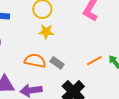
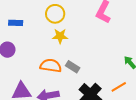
orange line: (94, 61) -> (119, 87), moved

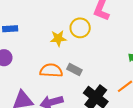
yellow circle: (55, 14) -> (80, 28), moved

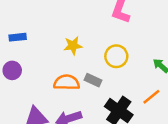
yellow circle: (80, 28) -> (116, 56), moved

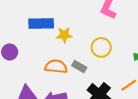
blue rectangle: (18, 37) -> (41, 23), moved, size x1.6

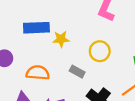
orange semicircle: (56, 67) -> (38, 73), moved

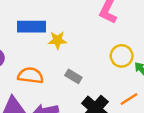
yellow circle: (100, 51) -> (122, 56), moved

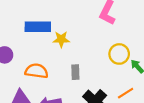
gray rectangle: (73, 76) -> (75, 72), turned 56

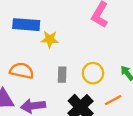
yellow circle: (119, 54) -> (93, 73), moved

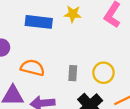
yellow star: (50, 39) -> (73, 14), moved

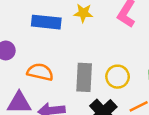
gray rectangle: (73, 73) -> (84, 77), size x1.6

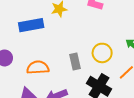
gray rectangle: (84, 77) -> (75, 62), size x0.7

